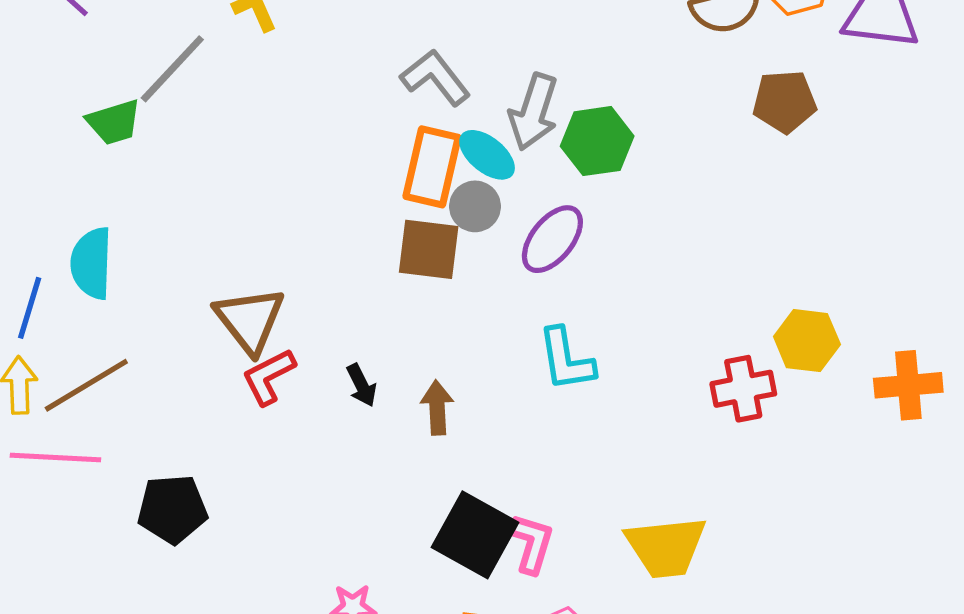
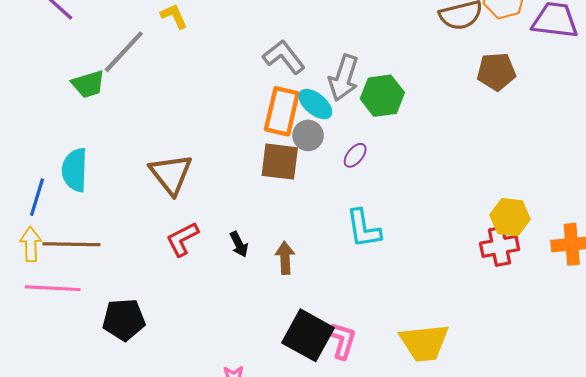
purple ellipse: (552, 239) -> (355, 155), size x0.6
brown triangle: (250, 320) -> (171, 174), moved
brown line: (86, 385) -> (71, 244), turned 32
red cross: (743, 389) -> (500, 246), moved

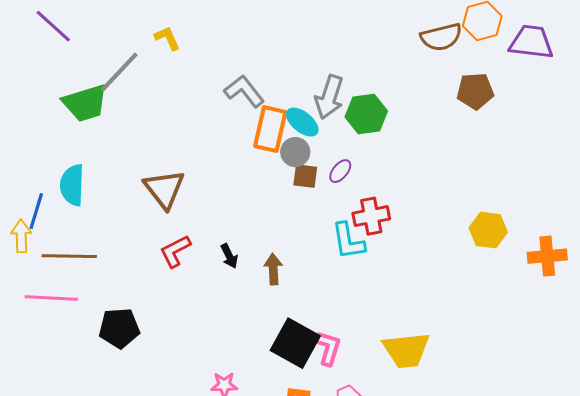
gray L-shape: (284, 57) -> (244, 91), moved
green trapezoid: (88, 84) -> (85, 103), size x1.4
brown square: (280, 162) -> (305, 176), moved, size x0.7
yellow arrow: (31, 244) -> (21, 236), moved
red cross: (500, 246) -> (371, 216), moved

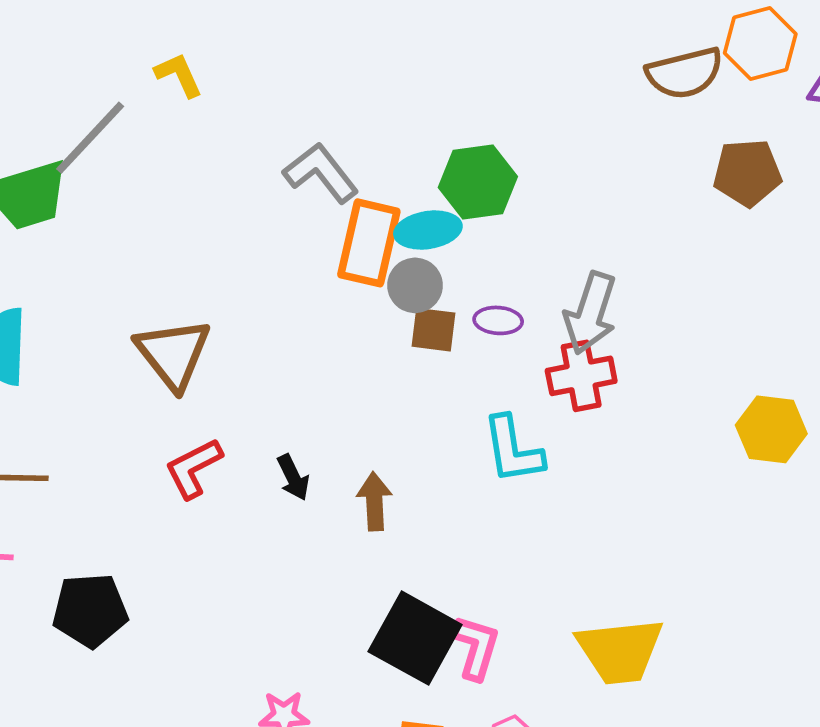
gray arrow: (329, 97) -> (590, 313), moved
green hexagon: (366, 114) -> (478, 182), moved
cyan ellipse: (302, 122) -> (428, 230), turned -48
purple ellipse: (340, 171) -> (498, 320), turned 55
red cross: (371, 216) -> (581, 376), moved

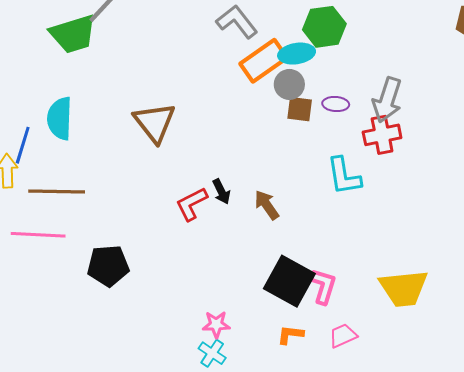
orange rectangle: (369, 243) -> (264, 61), turned 42
red L-shape: (193, 468) -> (192, 204), moved
brown arrow: (374, 501) -> (267, 205), turned -32

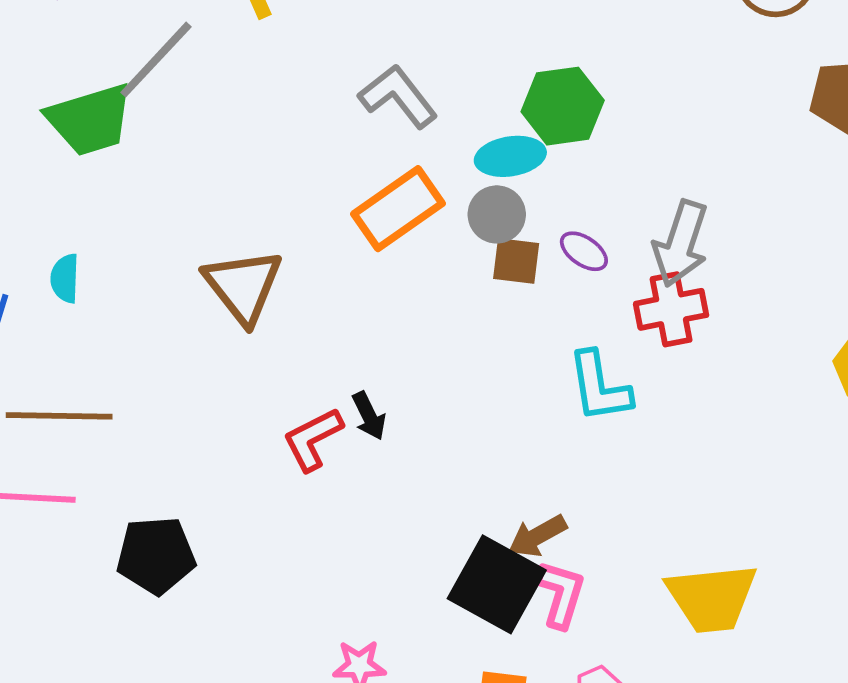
orange rectangle: (264, 61) -> (398, 209), moved
purple ellipse: (336, 104) -> (584, 251), turned 30
cyan semicircle: (60, 118) -> (65, 278), size x0.6
brown arrow: (267, 205) -> (537, 536), moved, turned -84

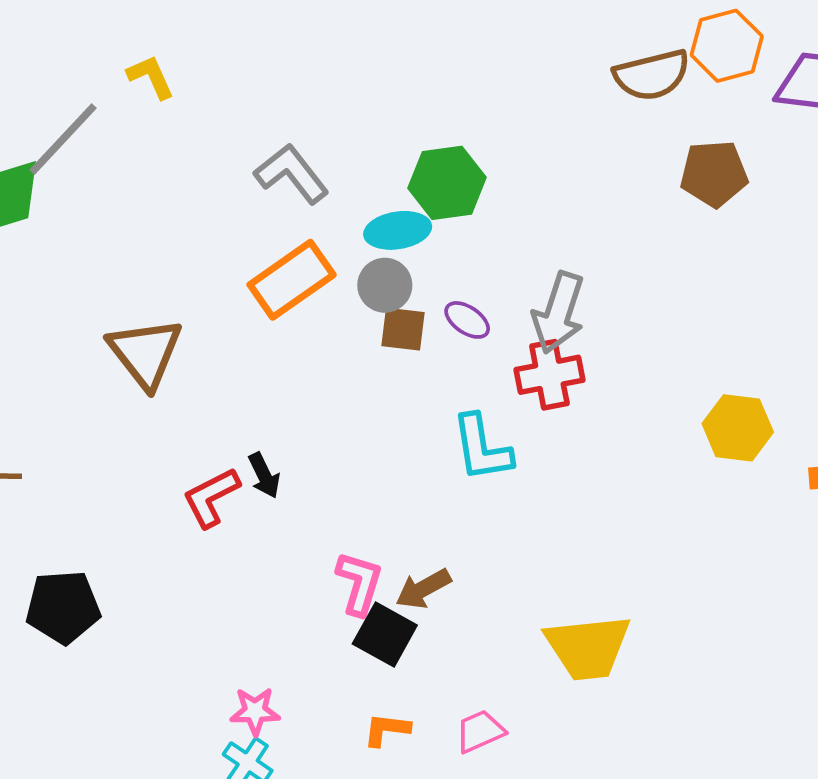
black square: (497, 584) -> (385, 634), size x0.7
pink L-shape: (561, 594) -> (359, 583), moved

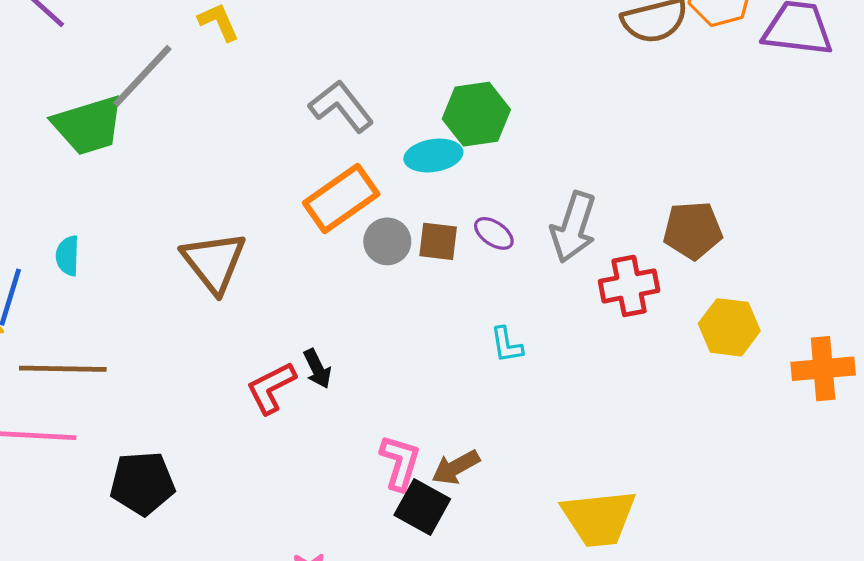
brown pentagon: (714, 174) -> (693, 230), moved
gray circle: (385, 285) -> (387, 241), moved
red cross: (549, 375) -> (629, 286), moved
cyan L-shape: (482, 448) -> (507, 345), size x0.6

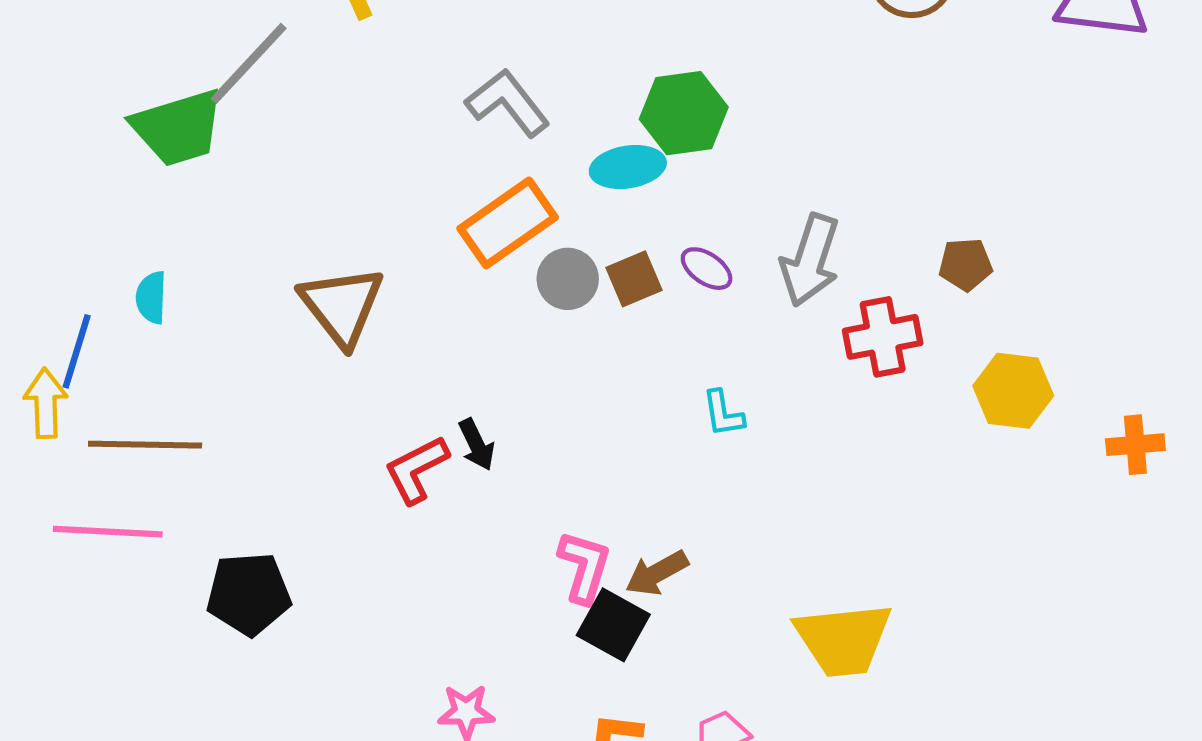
brown pentagon: (693, 230) -> (966, 264), size x0.7
brown square: (438, 241) -> (634, 279), turned -30
orange cross: (823, 369) -> (1135, 445), size x0.7

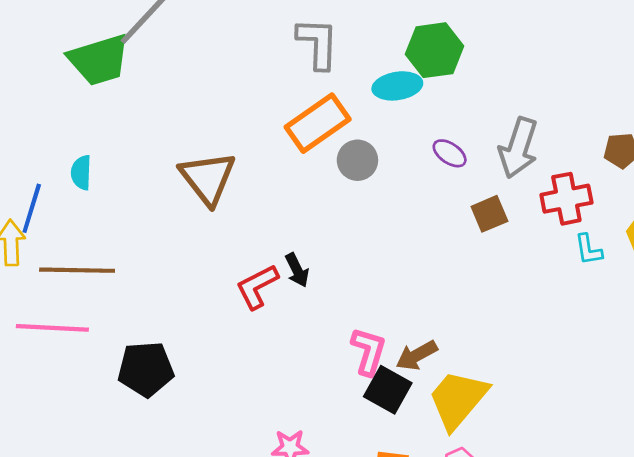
gray L-shape: (508, 103) -> (318, 43), turned 40
brown square: (634, 279) -> (489, 214), moved
cyan L-shape: (723, 414) -> (588, 250), moved
yellow trapezoid: (843, 639) -> (458, 399), moved, turned 136

